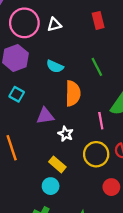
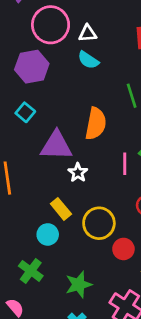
cyan semicircle: (55, 66) -> (88, 60), moved
purple triangle: (45, 116) -> (56, 146), size x1.4
yellow circle: (96, 154) -> (99, 223), moved

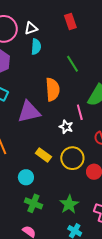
cyan semicircle: (88, 60) -> (36, 47), turned -105
white star: (78, 173) -> (66, 127), moved
cyan circle: (48, 234) -> (26, 177), moved

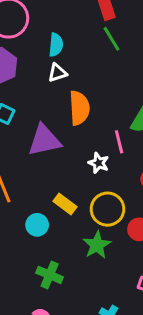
white triangle: (31, 28) -> (57, 73), moved
green line: (73, 64) -> (111, 39), moved
cyan circle: (26, 177) -> (37, 225), moved
green star: (69, 204) -> (97, 245), moved

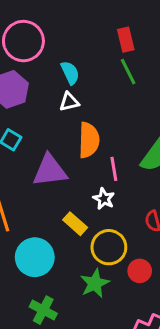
cyan semicircle: (56, 45) -> (70, 73), turned -35
pink line: (119, 142) -> (114, 169), moved
yellow rectangle: (65, 204) -> (75, 224), moved
cyan circle: (37, 225) -> (35, 257), size x1.6

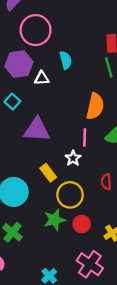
white triangle: (69, 102) -> (42, 78), moved
orange semicircle: (89, 140) -> (95, 106), moved
red circle: (140, 271) -> (82, 224), moved

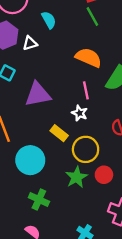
orange semicircle: (95, 106) -> (89, 58), turned -65

